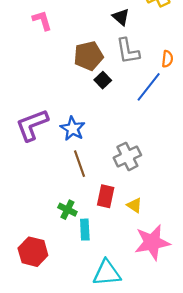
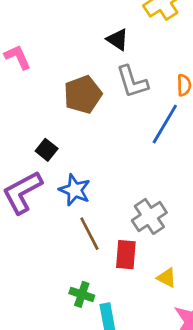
black square: (103, 80) -> (47, 150), moved
red rectangle: (106, 196) -> (126, 255), moved

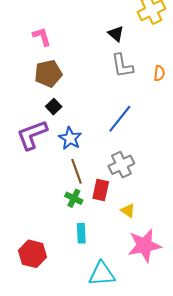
brown pentagon: (83, 95) -> (48, 74), moved
blue line: (165, 124) -> (120, 119), moved
green cross: (82, 294) -> (74, 198), moved

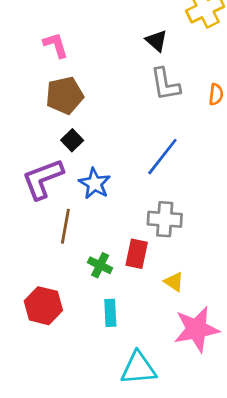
gray cross: (121, 165) -> (165, 219), turned 30
brown line: (76, 171) -> (65, 226), moved, turned 30
red hexagon: (32, 254) -> (43, 306), moved

